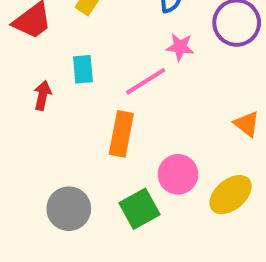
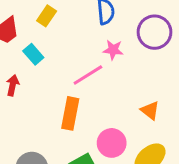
cyan rectangle: (83, 69) -> (33, 54), moved, turned -36
orange triangle: (247, 124) -> (150, 110), moved

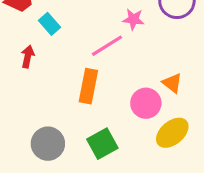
pink circle: (112, 143) -> (146, 103), moved

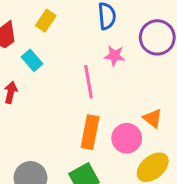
pink line: (107, 46) -> (89, 82), turned -68
orange rectangle: (88, 86) -> (90, 132), moved

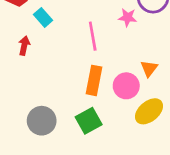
pink star: (114, 56) -> (128, 17), moved
orange triangle: (153, 118) -> (149, 68), turned 30

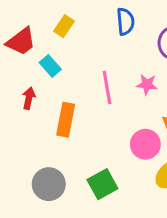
pink star: (128, 17) -> (147, 84), moved
orange rectangle: (94, 80) -> (66, 120), moved

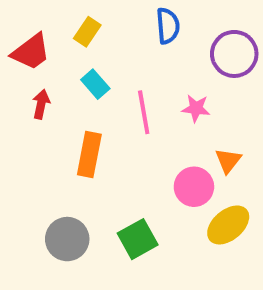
cyan rectangle: (50, 66) -> (95, 84), moved
red arrow: (29, 98) -> (41, 104), moved

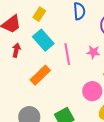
cyan rectangle: (95, 84) -> (43, 40), size x1.5
orange rectangle: (89, 155) -> (40, 75), turned 35

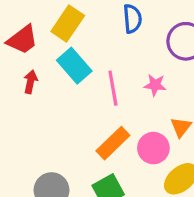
yellow rectangle: (39, 14) -> (68, 24), size x1.5
orange rectangle: (40, 75) -> (113, 143), moved

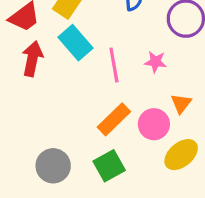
red arrow: (30, 82) -> (32, 59), size x1.5

